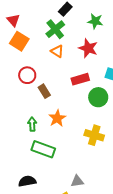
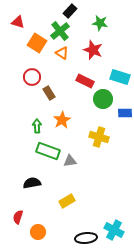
red triangle: (13, 20) -> (18, 22), turned -32
orange square: (19, 41) -> (37, 43), moved
red rectangle: (80, 79) -> (85, 81), turned 42
gray triangle: (77, 181) -> (70, 161), moved

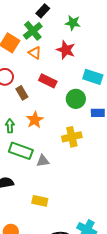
red rectangle: (85, 81) -> (48, 81), moved
yellow cross: (99, 137) -> (72, 137), turned -30
yellow rectangle: (67, 201) -> (40, 201), turned 42

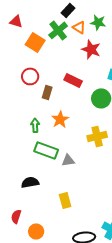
orange triangle: (35, 53) -> (79, 27), moved
brown rectangle: (22, 93) -> (47, 92), turned 48
yellow rectangle: (40, 201) -> (65, 200), turned 63

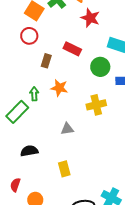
red circle: (30, 76) -> (29, 36), moved
orange star: (60, 119) -> (59, 88), turned -30
green rectangle: (46, 150) -> (17, 112), moved, turned -65

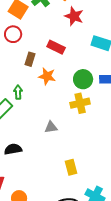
green circle: (100, 67) -> (83, 79), moved
orange star: (59, 88) -> (47, 76), moved
yellow rectangle: (64, 169) -> (71, 167), moved

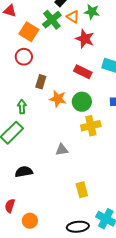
red rectangle: (56, 47) -> (83, 72), moved
green circle: (83, 79) -> (82, 102), moved
green arrow: (18, 92) -> (22, 107), moved

